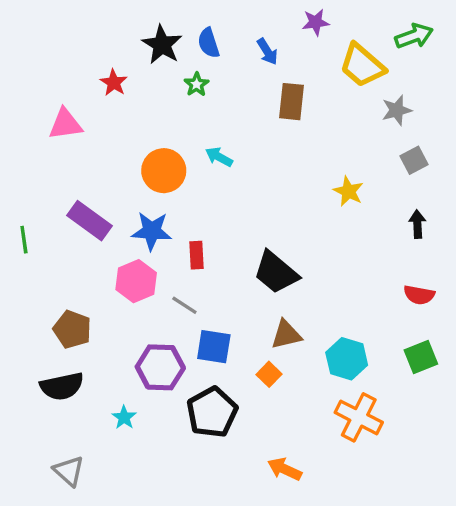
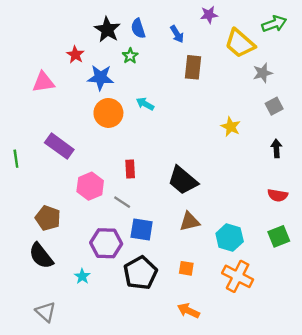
blue star: (152, 231) -> (100, 78), moved
orange square: (269, 374) -> (186, 268), moved, turned -35
black semicircle: (62, 386) -> (41, 256), turned 64

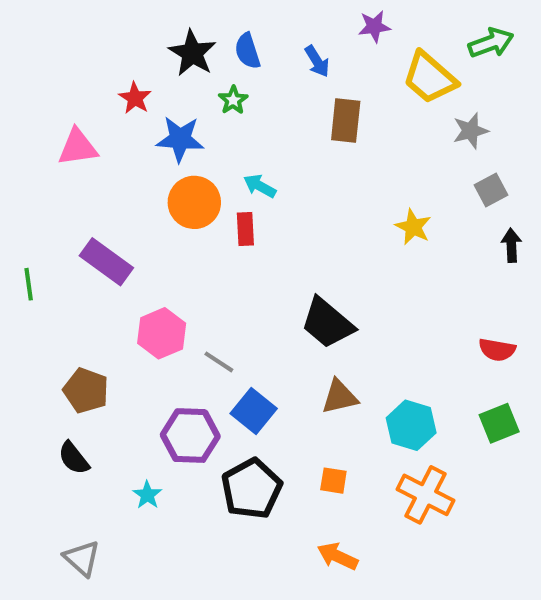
black arrow: (276, 148) -> (511, 245), moved
red rectangle: (130, 169) -> (245, 229), moved
blue square: (142, 230) -> (254, 411), turned 30
black semicircle: (41, 256) -> (74, 458), size x0.7

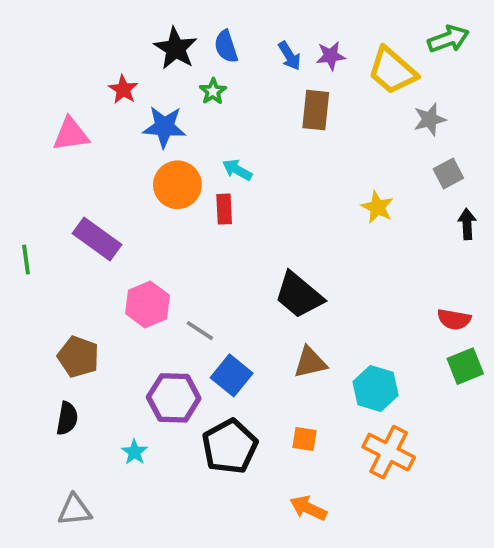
purple star: (374, 26) -> (331, 56), moved
green square: (499, 423) -> (465, 366), moved
black semicircle: (74, 458) -> (67, 418), turned -132
gray triangle: (82, 558) -> (75, 510), turned -48

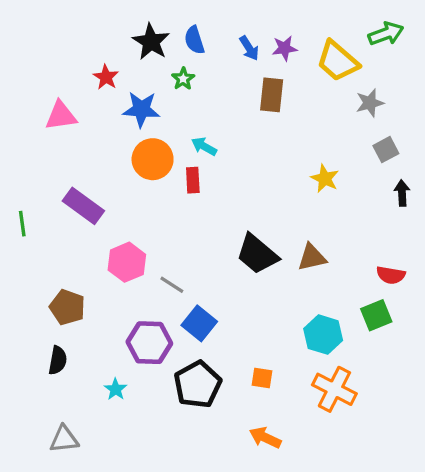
brown triangle: (310, 362) -> (312, 257), moved
green square: (465, 366) -> (376, 315), moved

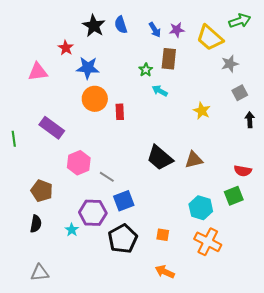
green star: (183, 79) -> (146, 70), moved
cyan arrow: (204, 146) -> (160, 91), moved
blue square: (199, 323) -> (124, 201), turned 30
cyan star: (116, 389) -> (72, 230), moved

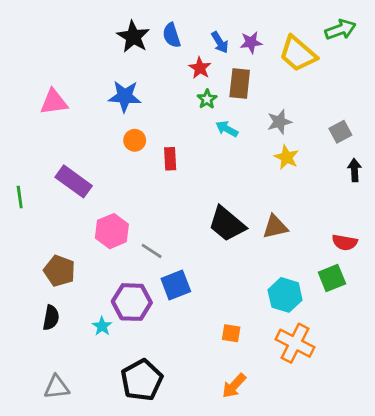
red star: (66, 48) -> (200, 68), moved
gray star: (230, 64) -> (279, 122), moved
orange circle: (95, 99) -> (135, 140), size x0.6
black pentagon: (123, 239) -> (142, 380), moved
orange arrow: (165, 272) -> (234, 386), turned -72

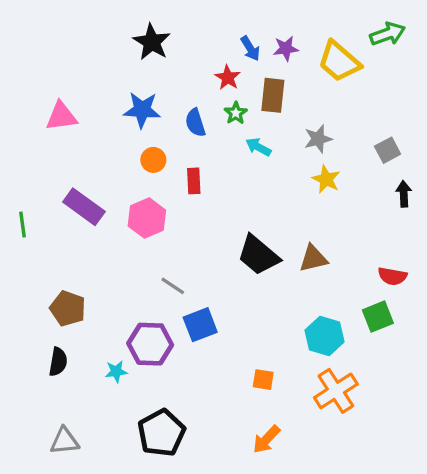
blue semicircle: (172, 35) -> (195, 123), moved
pink hexagon: (112, 231) -> (147, 218), moved
cyan star: (102, 326) -> (116, 371), turned 30
orange cross: (295, 343) -> (336, 391), turned 30

